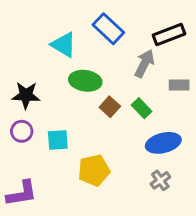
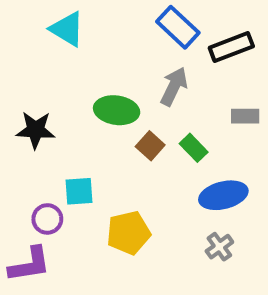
blue rectangle: (108, 29) -> (178, 27), moved
cyan triangle: (64, 45) -> (67, 29), moved
gray arrow: (144, 63) -> (174, 86), moved
purple circle: (22, 131) -> (47, 219), moved

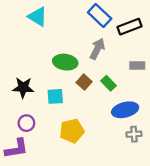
black star: (35, 130) -> (23, 88), moved
cyan square: (79, 191) -> (55, 96), moved
gray cross: (219, 247) -> (134, 134), moved, turned 32

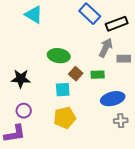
gray arrow: (97, 49) -> (106, 48), moved
green rectangle: (108, 83) -> (98, 75), turned -48
cyan square: (55, 96) -> (63, 90), moved

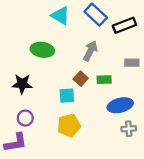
cyan triangle: (34, 15) -> (60, 16), moved
gray arrow: (106, 48) -> (90, 51), moved
green ellipse: (59, 56) -> (42, 50), moved

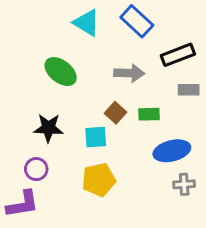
black rectangle: (124, 25) -> (178, 55), moved
green ellipse: (42, 50) -> (61, 72), turned 30
gray arrow: (90, 51) -> (129, 73), turned 66
black star: (22, 84) -> (48, 128), moved

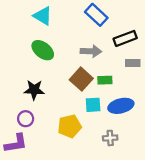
cyan triangle: (87, 23) -> (43, 16), moved
brown square: (115, 113) -> (81, 79), size x1.5
cyan square: (96, 137) -> (93, 105), moved
gray cross: (184, 184) -> (110, 138), moved

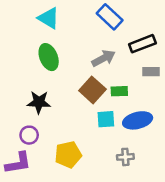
green ellipse: (43, 50) -> (49, 57), turned 30
gray arrow: (91, 51) -> (103, 58), turned -30
yellow pentagon: (69, 126) -> (68, 155), moved

